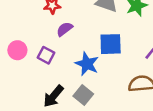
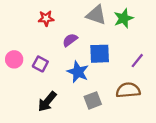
purple semicircle: (65, 29) -> (70, 40), moved
gray square: (83, 95) -> (93, 100), moved, turned 30

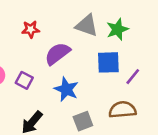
purple semicircle: (70, 40) -> (57, 54), size x1.5
blue square: (100, 54) -> (108, 62), moved

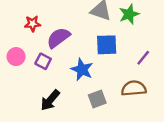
red star: (31, 29) -> (32, 24), moved
purple semicircle: (57, 54) -> (58, 38), moved
blue square: (108, 62) -> (107, 45), moved

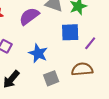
purple semicircle: (58, 38) -> (29, 16), moved
blue square: (107, 45) -> (70, 32), moved

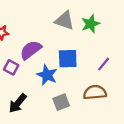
purple semicircle: (29, 16) -> (31, 50), moved
blue square: (70, 32) -> (68, 59), moved

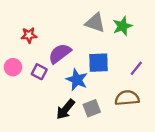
black arrow: (18, 103) -> (65, 109), moved

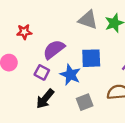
purple square: (39, 72) -> (42, 72), moved
black arrow: (65, 109) -> (45, 99), moved

